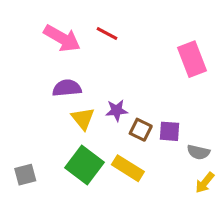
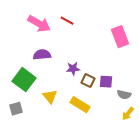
yellow triangle: (83, 118) -> (50, 97), moved
green square: (85, 165) -> (24, 80), moved

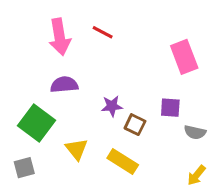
pink arrow: (39, 24) -> (60, 37), turned 50
purple square: (106, 82) -> (170, 108), moved
gray semicircle: (124, 95) -> (195, 132), moved

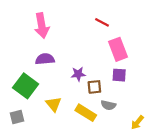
red line: (103, 32) -> (102, 22), moved
pink rectangle: (184, 57) -> (118, 49), moved
brown square: (135, 125) -> (94, 87), turned -32
gray semicircle: (195, 132) -> (108, 105), moved

